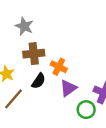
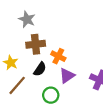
green circle: (86, 110) -> (51, 95), moved

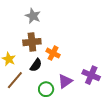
gray star: (27, 19) -> (33, 16), moved
purple triangle: (67, 76) -> (65, 81), moved

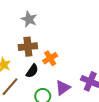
orange cross: (53, 53) -> (50, 58), turned 32

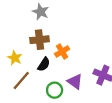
purple triangle: (63, 88) -> (75, 82), turned -49

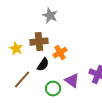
gray star: (41, 12) -> (50, 16), moved
yellow star: (15, 58) -> (16, 49), moved

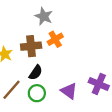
orange cross: (60, 53) -> (55, 39), moved
green circle: (53, 89) -> (37, 93), moved

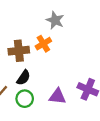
gray star: (44, 16) -> (55, 20), moved
purple triangle: (69, 91) -> (57, 96), turned -30

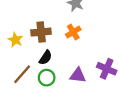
orange cross: (43, 44) -> (73, 32), moved

